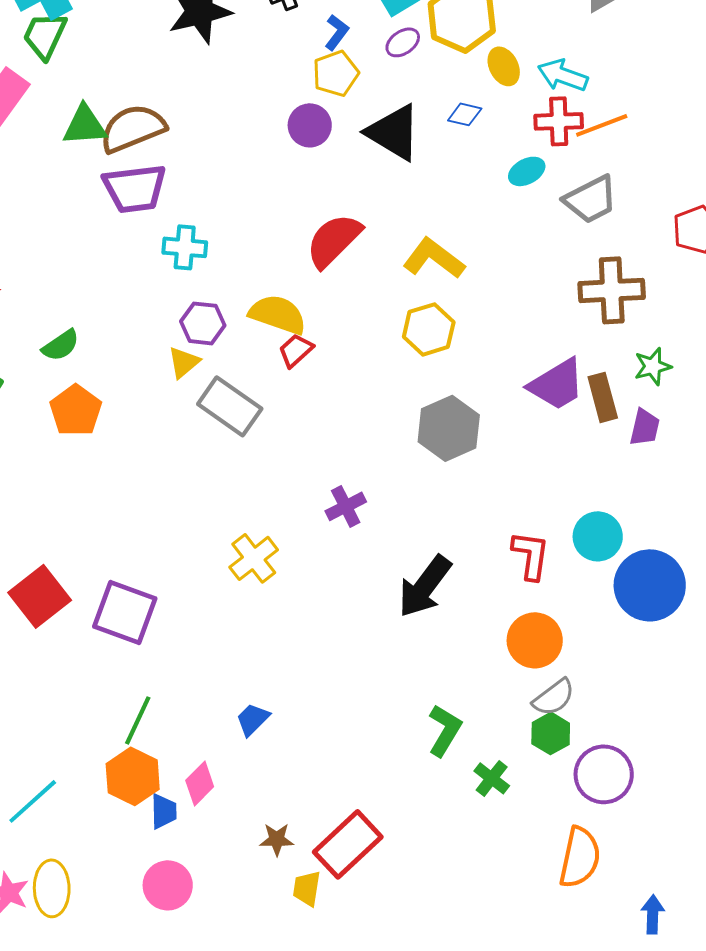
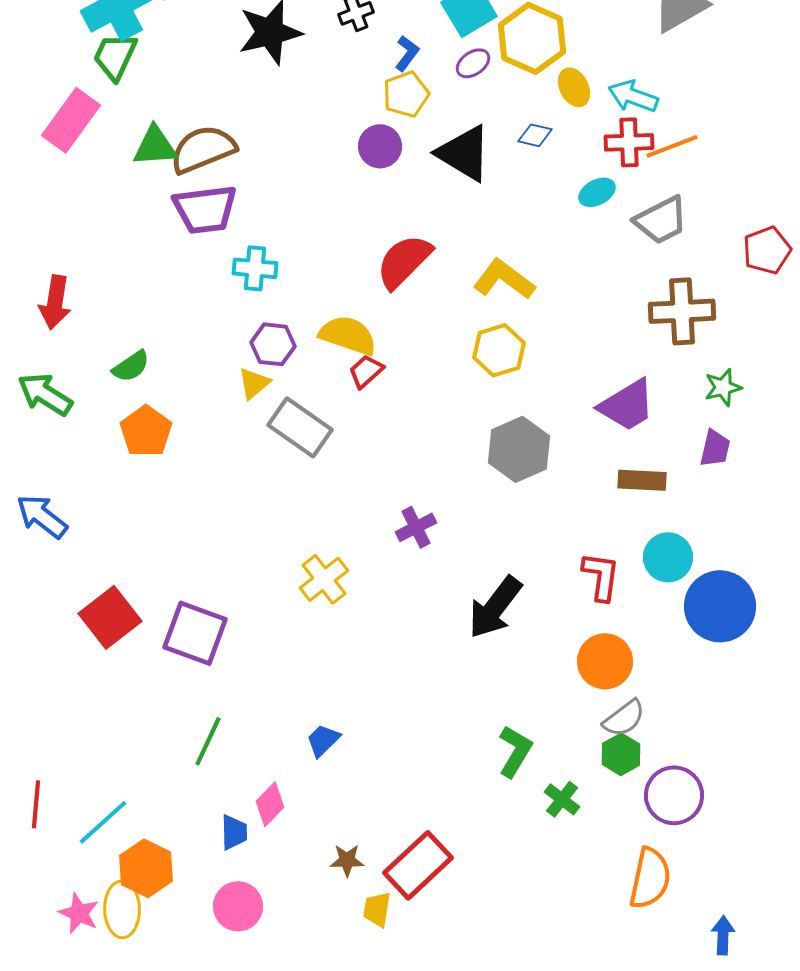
brown rectangle: (603, 397) -> (642, 480), moved, turned -72
orange hexagon: (133, 776) -> (146, 868), moved

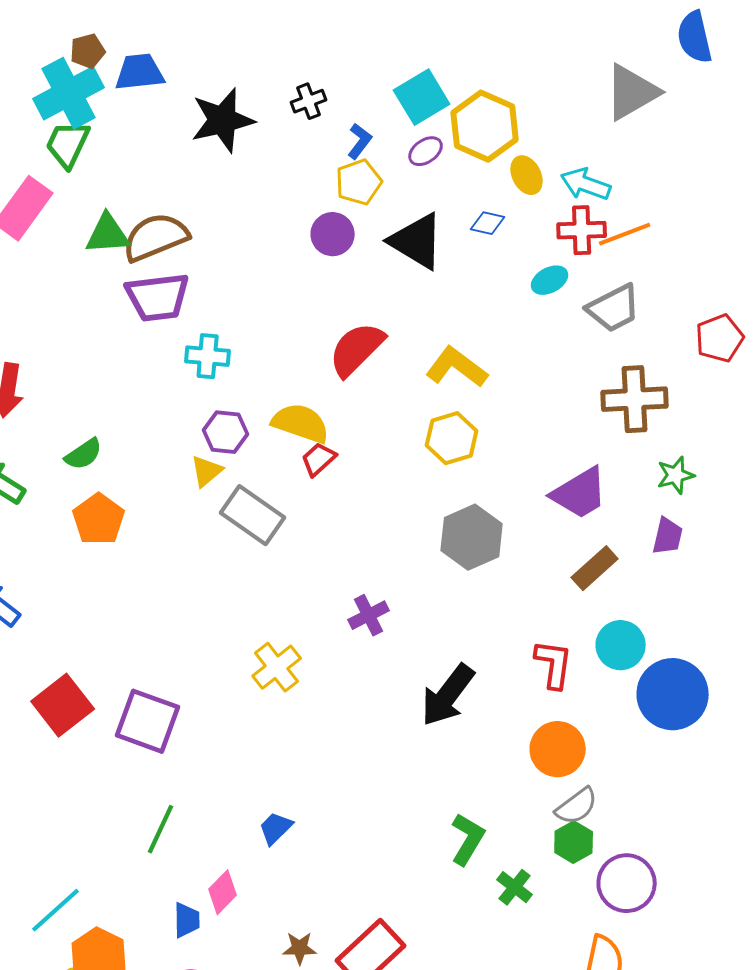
brown rectangle: (642, 480) -> (595, 568), turned -45

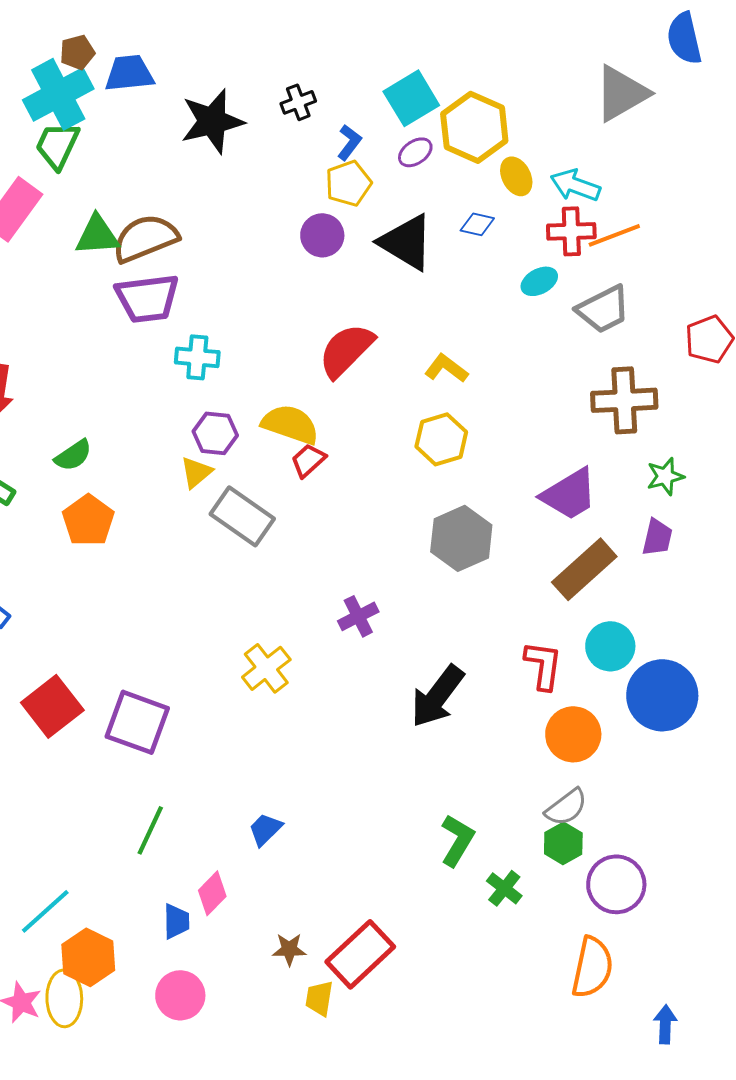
yellow L-shape: (457, 367) -> (446, 368), size x0.7
brown rectangle: (595, 568) -> (584, 569), size x1.4
orange circle: (558, 749) -> (573, 734), moved

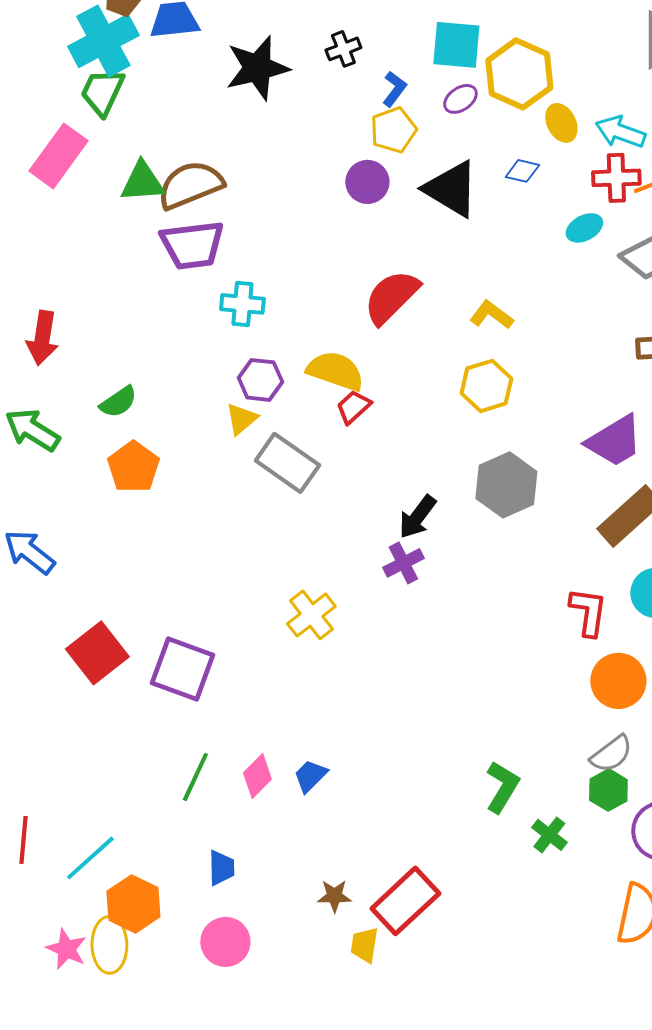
cyan square: (411, 98) -> (456, 45), turned 36
black arrow: (437, 696) -> (417, 517), moved, size x0.7
pink diamond: (212, 893) -> (257, 776), moved

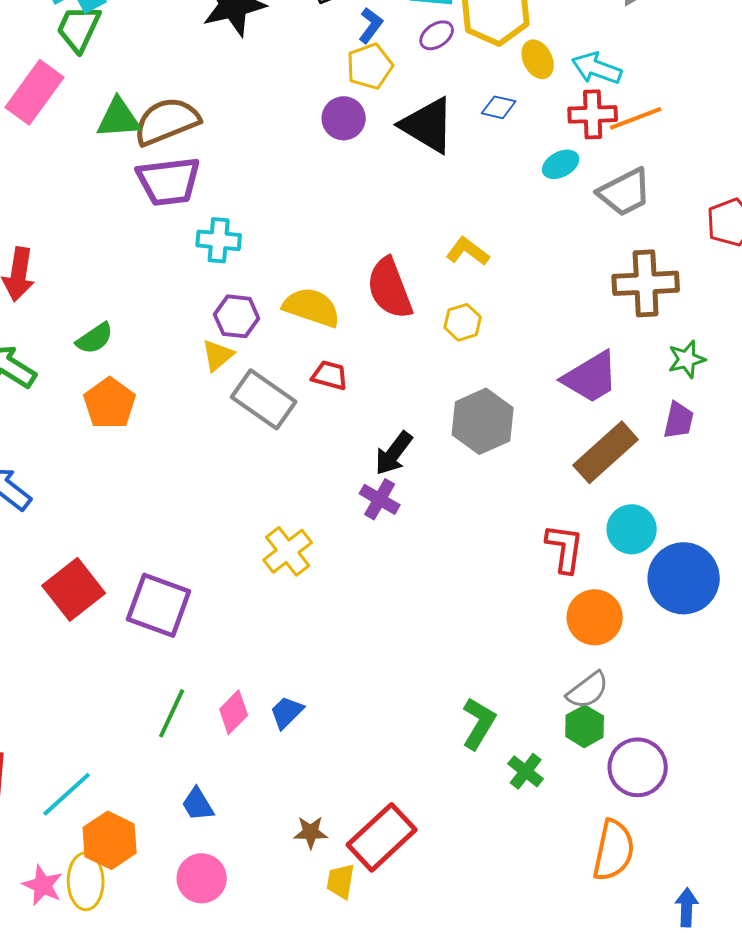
red semicircle: (391, 297) -> (390, 288), moved, turned -66
yellow hexagon: (486, 386) -> (463, 322), size x0.7
red trapezoid: (353, 407) -> (330, 375), moved, turned 57
purple cross: (403, 563) -> (380, 499), turned -33
blue trapezoid: (221, 868) -> (198, 804), turned 150

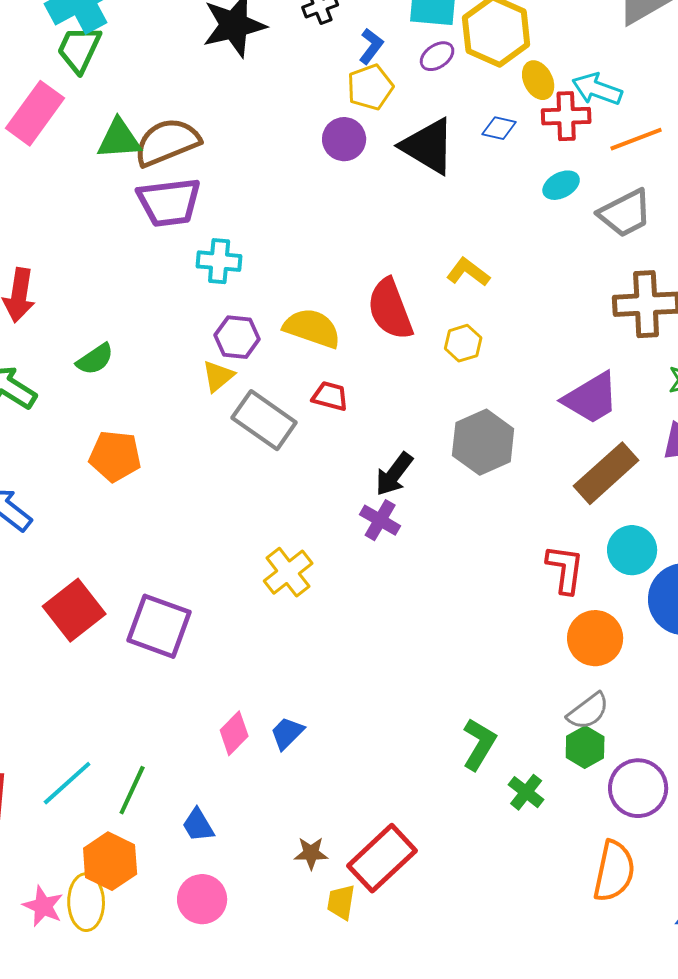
red cross: (593, 114) -> (566, 116), moved
orange pentagon: (110, 403) -> (115, 456), moved, turned -30
green line: (172, 713) -> (132, 790), moved
cyan line: (67, 794) -> (67, 783), moved

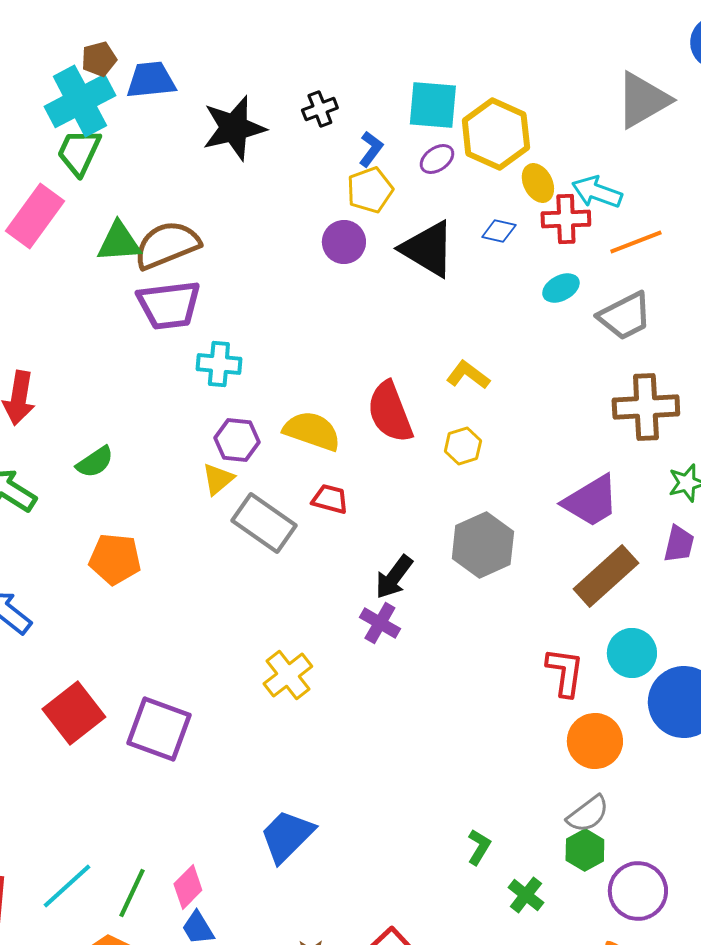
pink diamond: (234, 733) -> (188, 887), moved
blue trapezoid: (287, 733) -> (287, 836), size x1.6
green L-shape: (479, 744) -> (479, 847), size x0.7

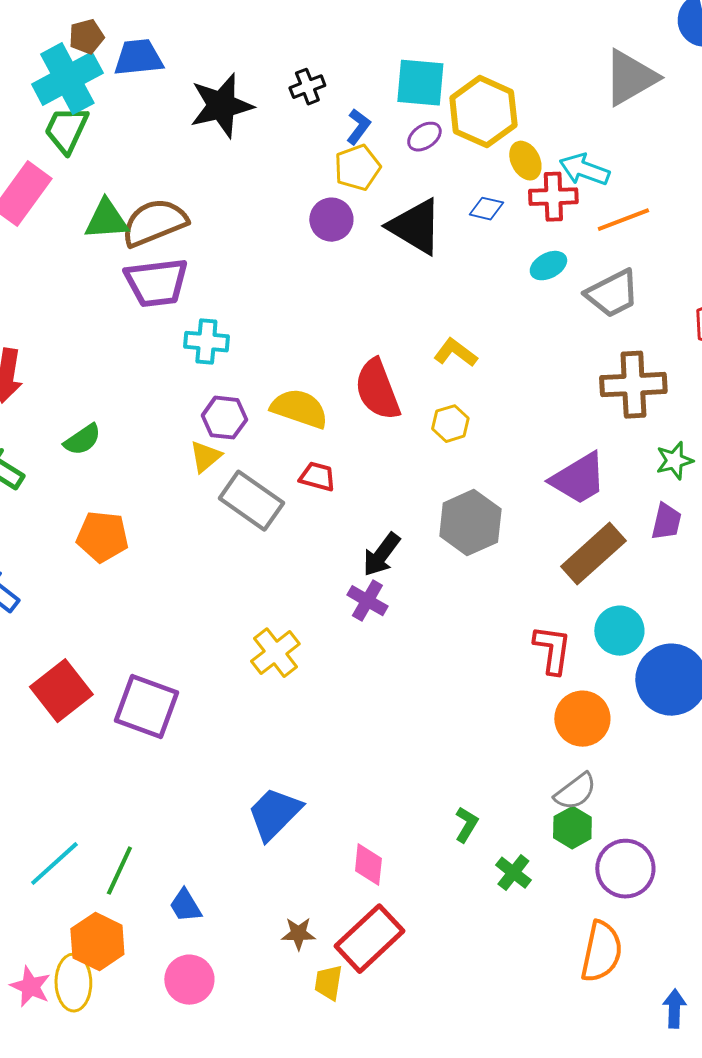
pink diamond: (188, 887) -> (368, 865), moved, turned -39

